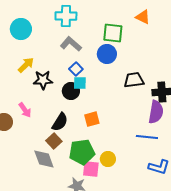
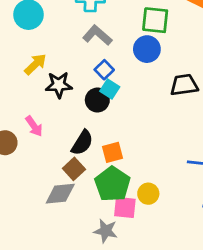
cyan square: (80, 83) -> (110, 89), turned 32
orange square: (92, 119) -> (112, 152), moved
green pentagon: (82, 152) -> (112, 184), turned -30
gray diamond: (44, 159) -> (60, 194), turned -75

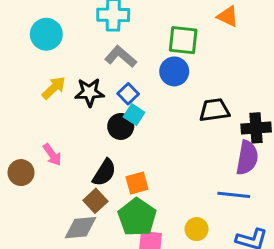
black star: (59, 85) -> (89, 92), moved
yellow circle: (148, 194) -> (197, 229), moved

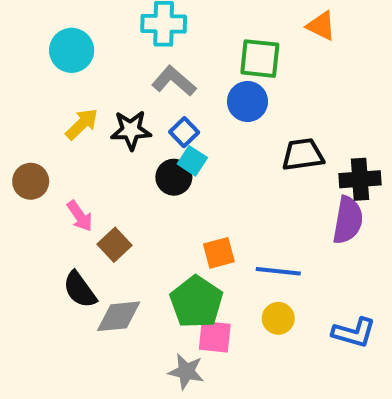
brown circle: (21, 173) -> (31, 181), moved
black semicircle: (104, 173) -> (80, 290), moved, turned 112
orange square: (137, 183) -> (219, 253), moved
blue line: (234, 195) -> (278, 271), moved
brown square: (95, 201) -> (115, 245), moved

